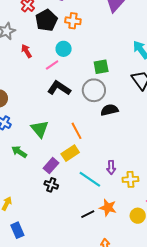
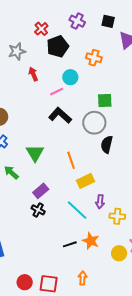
orange cross: (73, 21) -> (94, 58), moved
black semicircle: (109, 110) -> (107, 144), turned -72
yellow rectangle: (70, 153) -> (86, 181), moved

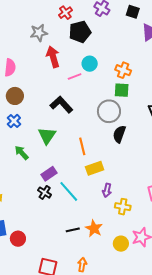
orange cross: (94, 58) -> (123, 70), moved
red arrow: (33, 74) -> (53, 57), size x1.5
black L-shape: (60, 115) -> (61, 105), moved
cyan line: (77, 210) -> (69, 191), moved
red circle: (25, 282) -> (18, 239), moved

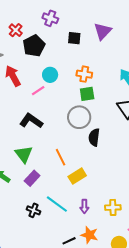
black square: (133, 12) -> (74, 38), moved
purple rectangle: (49, 174) -> (32, 178), moved
purple arrow: (107, 190) -> (84, 206), moved

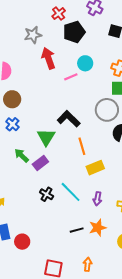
black L-shape: (31, 121) -> (69, 119), moved
purple rectangle: (32, 178) -> (40, 163), moved
orange star: (89, 235) -> (98, 228), turned 30

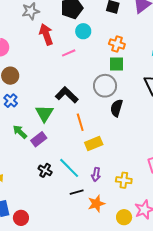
cyan circle: (85, 63) -> (83, 31), moved
black line: (77, 230) -> (77, 192), moved

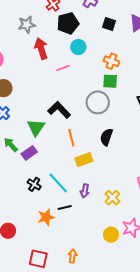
black semicircle: (117, 108) -> (106, 137), moved
yellow cross: (124, 180) -> (112, 198), turned 35
orange star: (96, 204) -> (46, 217), moved

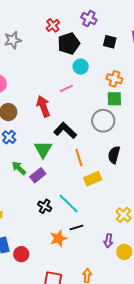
gray star: (27, 25) -> (13, 40), moved
red arrow: (41, 49) -> (43, 106), moved
purple arrow: (85, 191) -> (108, 241), moved

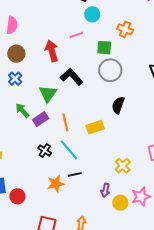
green square: (114, 99) -> (104, 48), moved
orange line: (79, 158) -> (65, 122), moved

